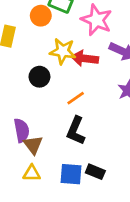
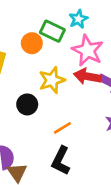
yellow star: (63, 51) -> (52, 80), turned -30
red arrow: (85, 58) -> (87, 76), moved

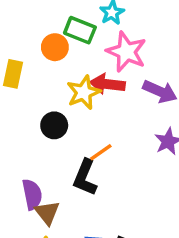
red arrow: (87, 76) -> (107, 84), moved
black L-shape: (61, 161) -> (85, 177), moved

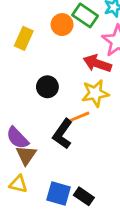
yellow star: (84, 92) -> (95, 93), moved
purple semicircle: (32, 194) -> (17, 138), turned 135

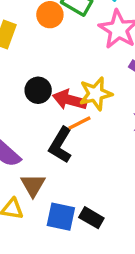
red arrow: (97, 63) -> (70, 100), moved
brown triangle: (26, 155) -> (33, 185), moved

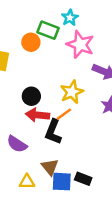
red arrow: (70, 100) -> (38, 115), moved
brown triangle: (33, 185) -> (50, 167), moved

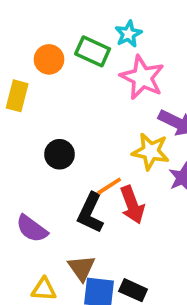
orange circle: (31, 42) -> (49, 59), moved
yellow star: (72, 92) -> (151, 151), moved, turned 30
red arrow: (38, 115) -> (132, 205), moved, turned -120

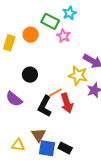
orange circle: (49, 59) -> (31, 35), moved
pink star: (142, 77) -> (64, 36), moved, size x0.6
purple semicircle: (32, 229) -> (14, 99), moved

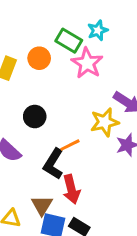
pink star: (64, 36) -> (87, 63), size x1.5
yellow star: (78, 75) -> (105, 122), turned -30
red arrow: (67, 103) -> (71, 189), moved

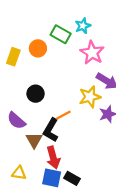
pink star: (87, 63) -> (92, 53), moved
red arrow: (71, 189) -> (53, 158), moved
brown triangle: (42, 205) -> (34, 140), moved

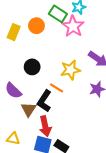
pink star: (92, 53) -> (73, 26), moved
yellow star: (90, 97) -> (70, 70), moved
orange line: (63, 115) -> (57, 88), turned 56

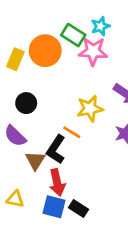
orange circle: (36, 26) -> (45, 51), size x1.5
pink star: (73, 26) -> (93, 51), turned -30
black circle: (32, 67) -> (26, 103), moved

